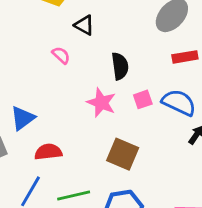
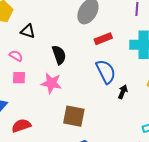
pink square: (143, 99) -> (19, 78), moved, turned 32
blue semicircle: (179, 103) -> (106, 72), turned 50

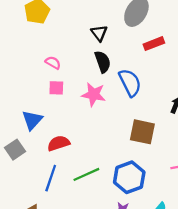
black triangle: (28, 31) -> (99, 33), moved, turned 35
blue semicircle: (106, 72) -> (130, 83), moved
brown square: (74, 116) -> (142, 132), moved

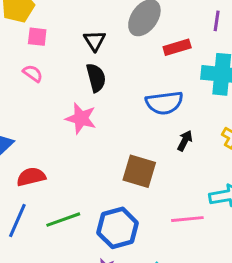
red rectangle: (154, 44) -> (177, 47), moved
blue semicircle: (130, 83) -> (164, 103), moved, turned 104
pink square: (56, 88) -> (37, 37), moved

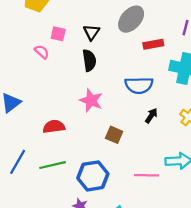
pink square: (37, 37) -> (58, 34), moved
pink star: (81, 118) -> (91, 100), moved
brown square: (139, 171) -> (114, 135), size x0.7
red semicircle: (31, 177) -> (54, 127), moved

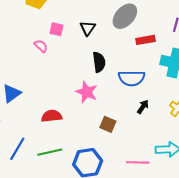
black semicircle: (89, 60) -> (99, 62), moved

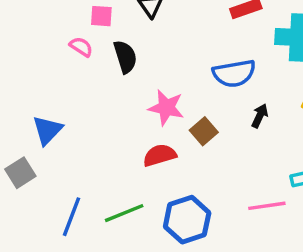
black semicircle: (99, 62) -> (125, 57), moved
red semicircle: (52, 116) -> (160, 155), moved
brown square: (108, 124) -> (204, 131), moved, turned 35

